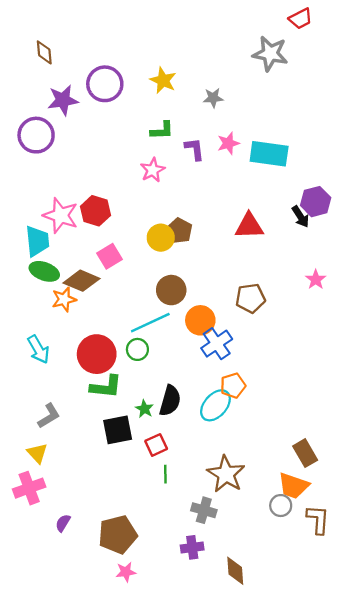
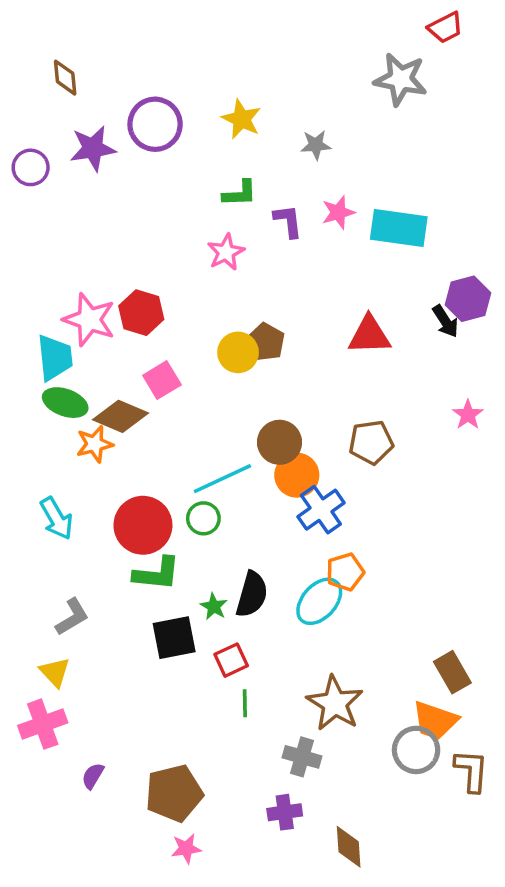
purple circle: (36, 135) -> (31, 167), moved, size x0.7
brown circle: (171, 290) -> (279, 442), moved
gray circle: (281, 506) -> (416, 750), size x1.4

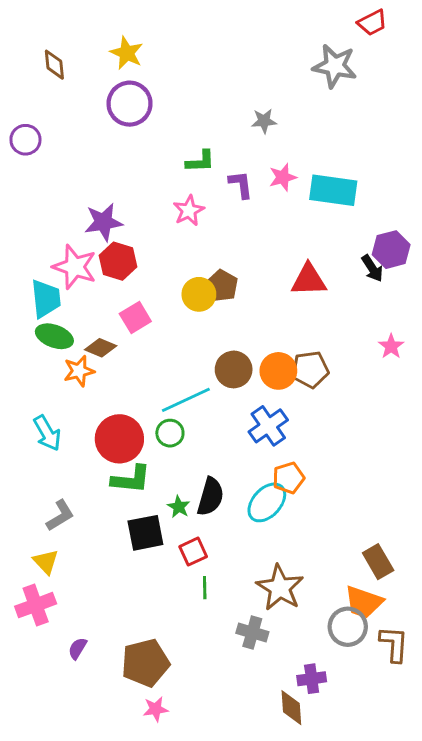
yellow star: (241, 119) -> (127, 53), moved
purple star: (93, 148) -> (104, 222), moved
brown diamond: (120, 416) -> (101, 348), size x0.7
orange circle: (297, 475) -> (278, 371), moved
purple cross: (285, 812) -> (312, 679), moved

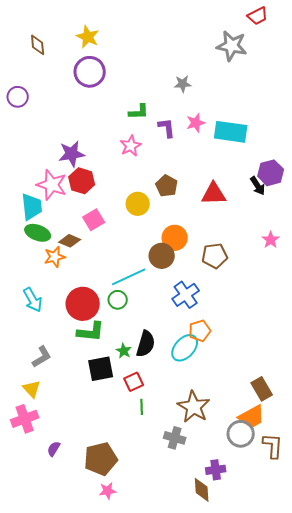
brown pentagon: (222, 286) -> (167, 186), moved
orange circle: (278, 371) -> (175, 238), moved
orange trapezoid: (364, 602) -> (252, 417), turned -48

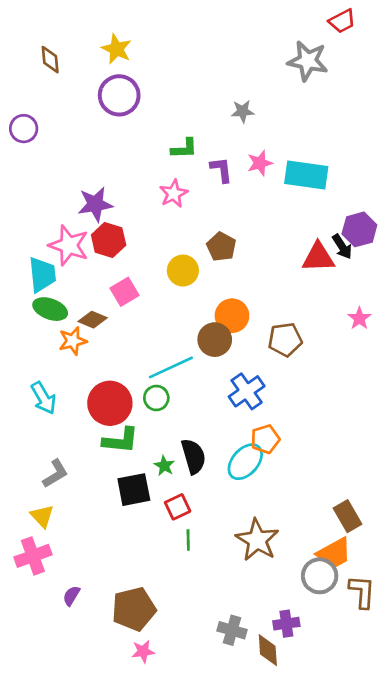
red triangle: (214, 194) -> (318, 257), moved
black semicircle: (146, 344) -> (193, 456), turned -32
gray cross: (175, 438) -> (232, 630), moved

